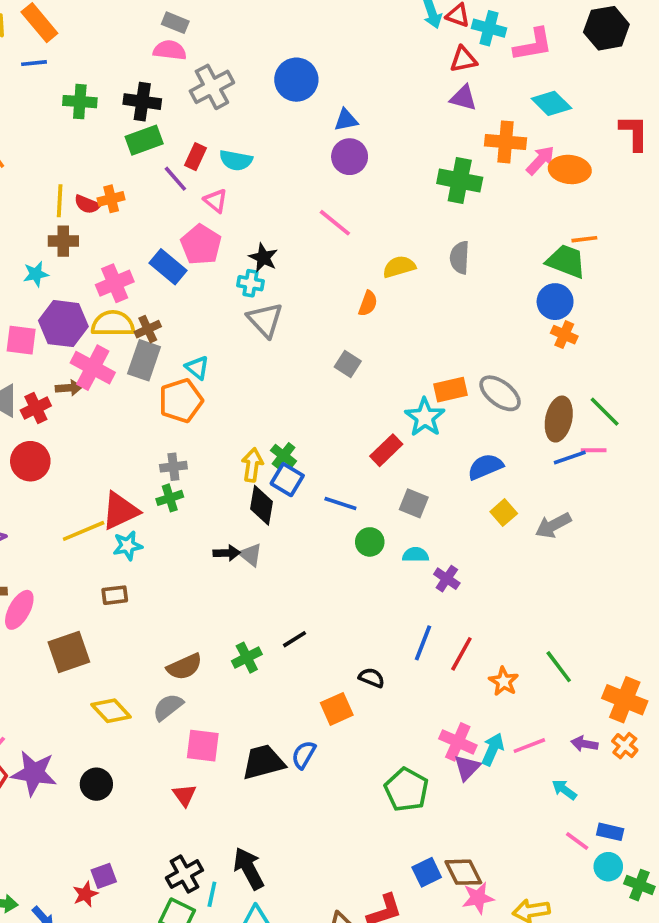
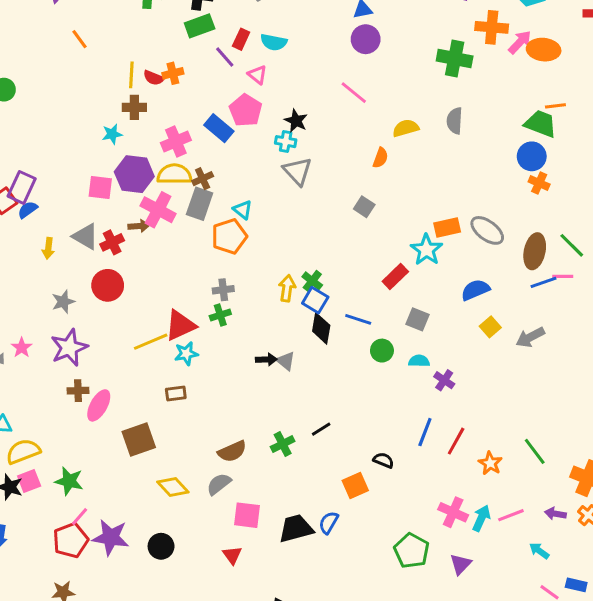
black diamond: (262, 505) -> (321, 328), moved
purple triangle: (467, 768) -> (461, 564), moved

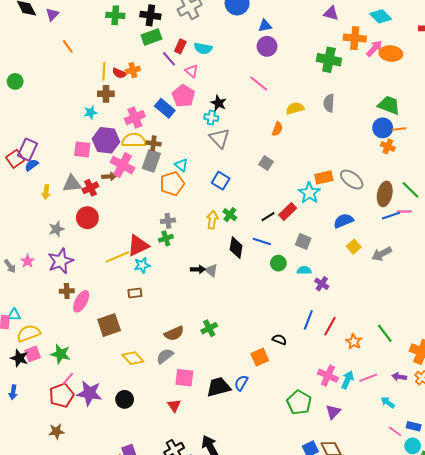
orange line: (555, 106) -> (399, 129), moved
brown cross: (203, 179) -> (153, 143), turned 32
gray triangle: (85, 236) -> (72, 184), turned -36
blue square: (315, 300) -> (221, 181), moved
black line: (321, 429) -> (268, 217), moved

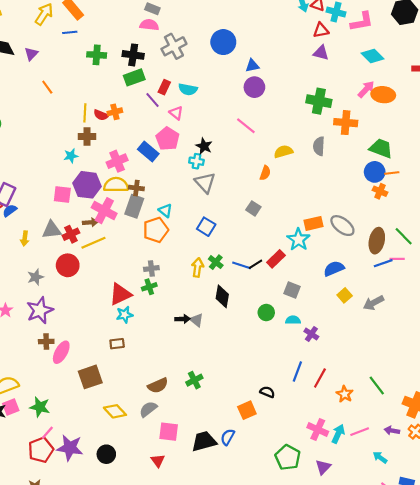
orange cross: (355, 38) -> (346, 123), moved
blue line: (262, 241) -> (242, 265), moved
yellow line: (117, 257) -> (93, 243), moved

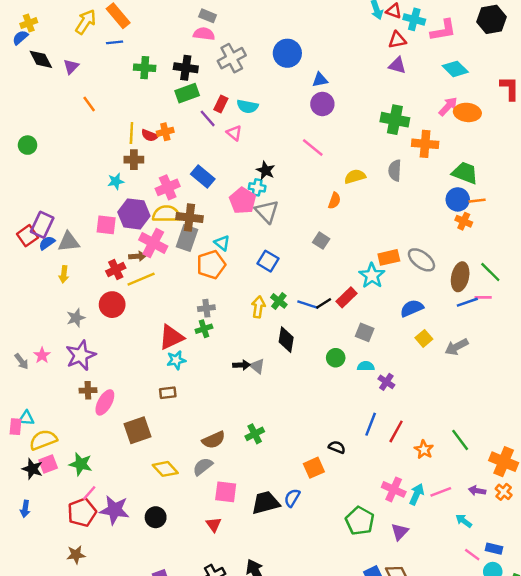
pink pentagon: (167, 139) -> (243, 201), moved
brown cross: (136, 188) -> (189, 218), size x1.5
gray triangle: (52, 230) -> (69, 242), moved

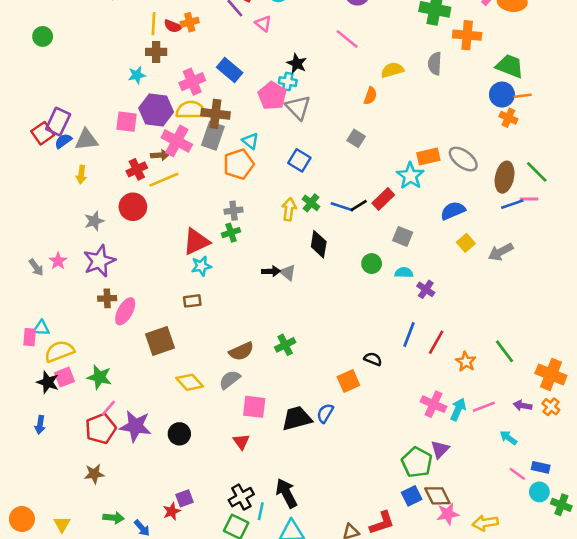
green pentagon: (360, 521) -> (417, 462), moved

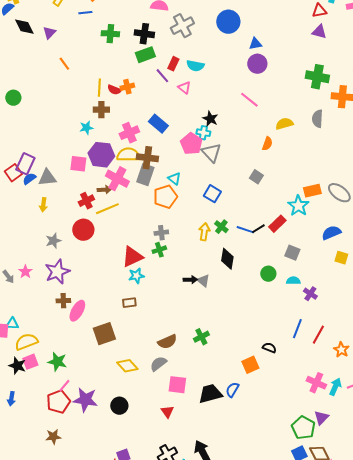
yellow square: (466, 243) -> (341, 258), turned -32

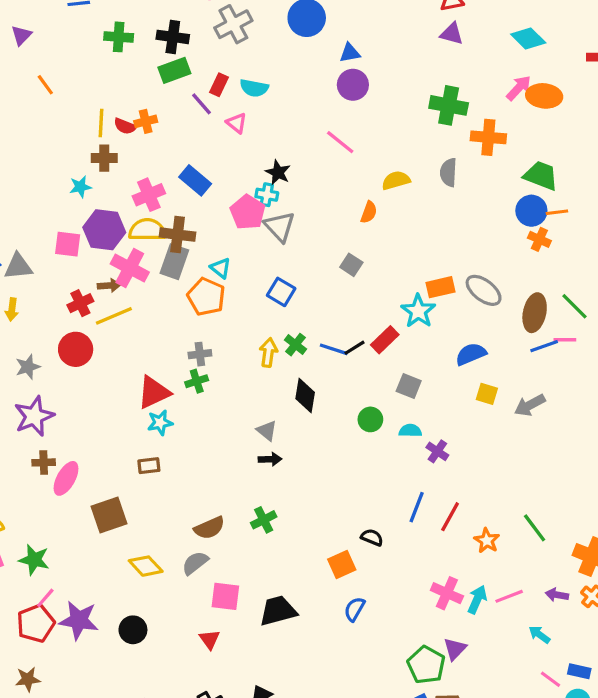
orange pentagon: (165, 197) -> (206, 297), turned -30
black arrow: (190, 280) -> (270, 459), moved
blue semicircle: (232, 390) -> (354, 609), moved

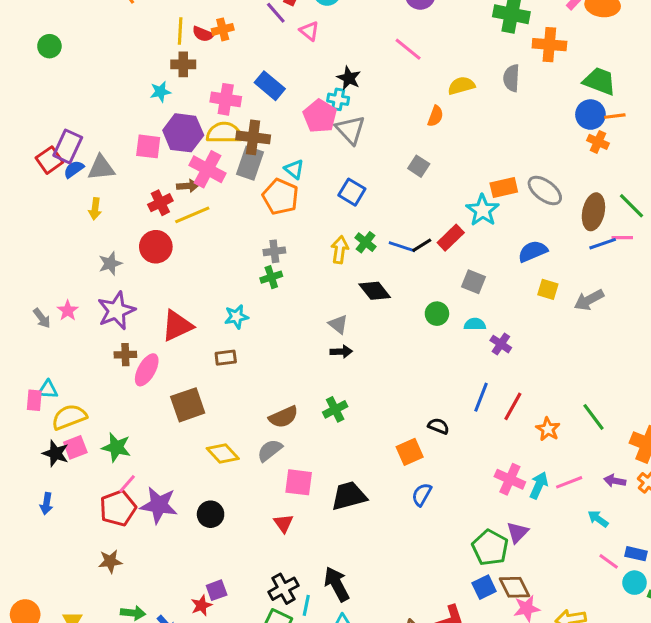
pink cross: (149, 195) -> (226, 99), turned 32
red triangle: (154, 392) -> (177, 326), moved
black diamond: (305, 396) -> (375, 291), turned -48

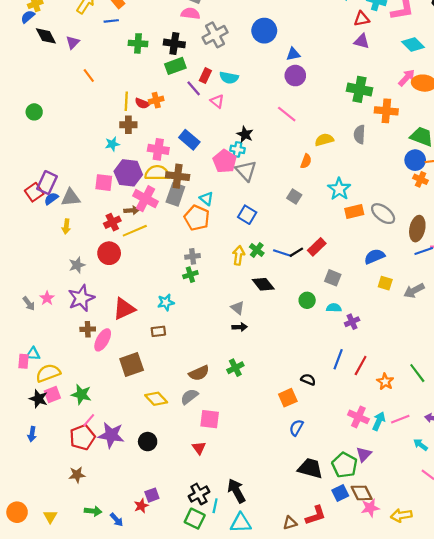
cyan star: (483, 210) -> (339, 189), moved
purple cross: (501, 344) -> (352, 322), turned 32
black trapezoid: (349, 496) -> (310, 468), moved, turned 30

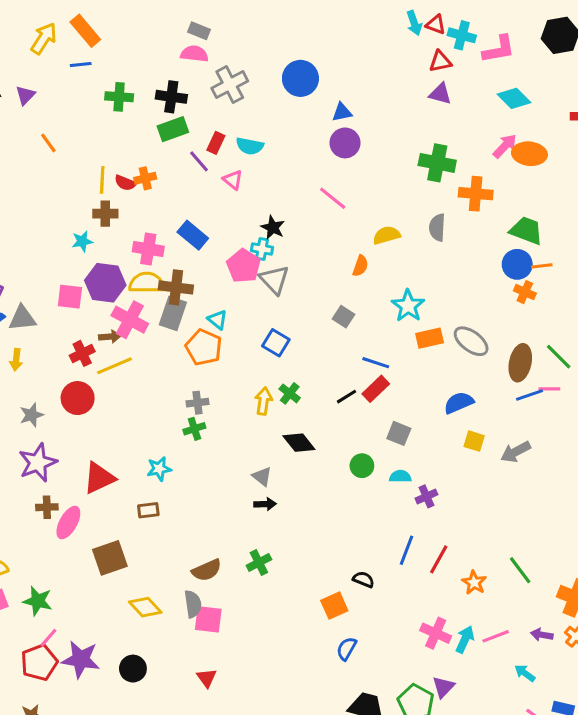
blue line: (282, 253) -> (376, 363), moved
gray semicircle: (189, 397) -> (193, 604), turned 120
pink square: (210, 419) -> (208, 619), moved

